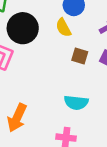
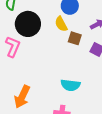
brown square: (80, 56) -> (75, 38), moved

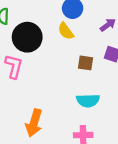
brown square: (75, 38) -> (86, 63), moved

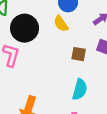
cyan semicircle: (88, 101) -> (80, 89), turned -75

